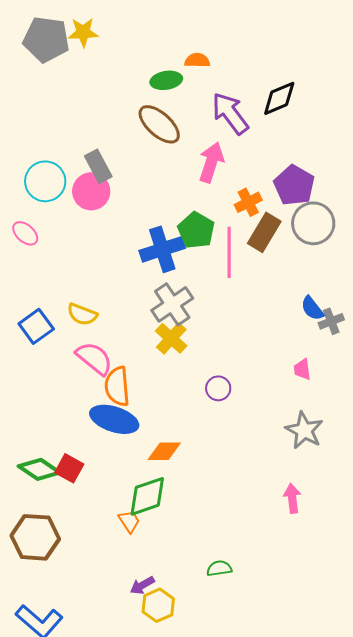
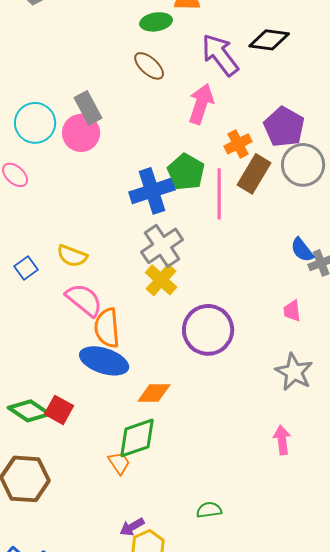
black diamond: (279, 98) -> (269, 40), turned 30
brown ellipse: (159, 124) -> (149, 66), size x0.7
blue square: (36, 326) -> (26, 268), size x0.7
purple circle: (218, 388) -> (208, 330), size x2.0

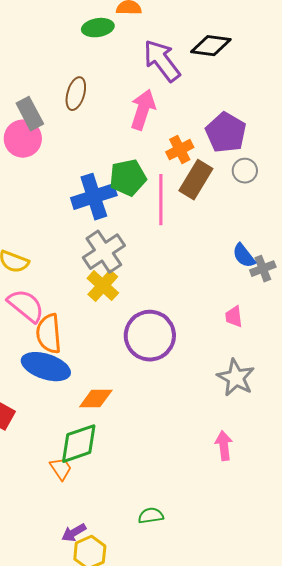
brown ellipse: (149, 66) -> (76, 94), moved, turned 64
gray circle: (303, 165) -> (245, 171), size x0.6
green pentagon: (186, 172) -> (128, 178), turned 30

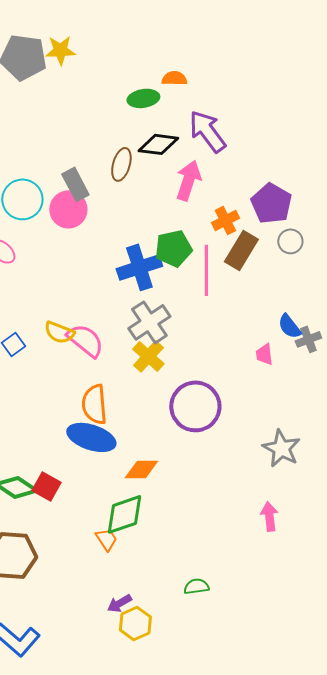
black diamond: (211, 46) -> (158, 144), moved
pink semicircle: (26, 306) -> (85, 340), moved
pink trapezoid: (234, 317) -> (264, 354), moved

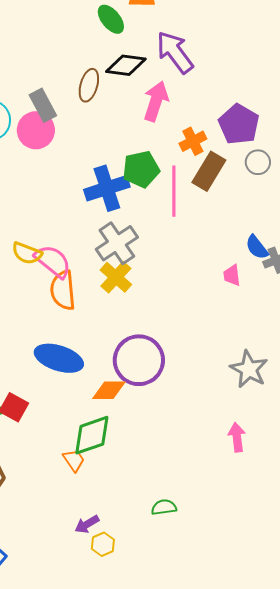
green ellipse: (143, 98) -> (111, 19), turned 60
orange semicircle: (94, 404) -> (63, 290), moved
purple circle: (195, 406) -> (139, 360), moved
yellow hexagon: (135, 623) -> (103, 544), size x0.7

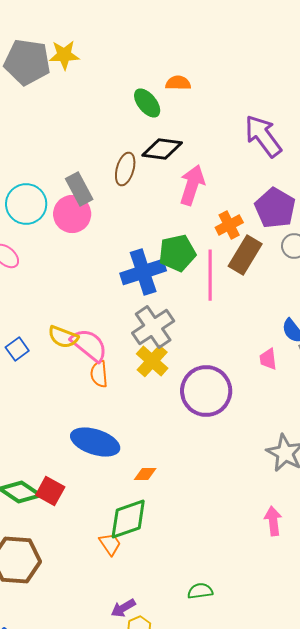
purple arrow: (175, 52) -> (263, 136), moved
orange semicircle: (63, 290) -> (99, 374), size x0.7
purple circle: (139, 360) -> (206, 391), moved
orange diamond: (109, 390) -> (145, 474), size x0.7

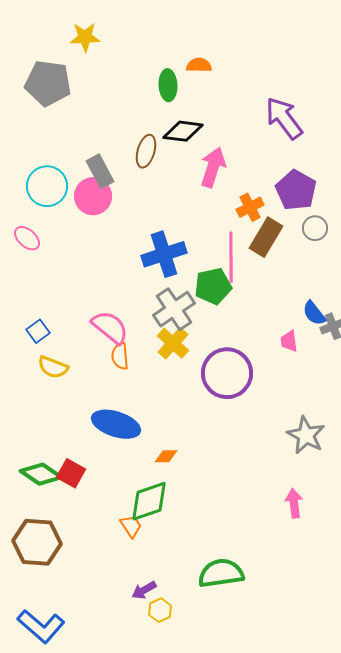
gray pentagon: (27, 62) -> (48, 83), moved
green ellipse: (147, 103) -> (168, 85), turned 36
green pentagon: (177, 253) -> (213, 286), moved
yellow semicircle: (63, 337) -> (53, 367), moved
green semicircle: (200, 591) -> (221, 573), size x1.8

